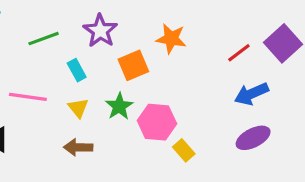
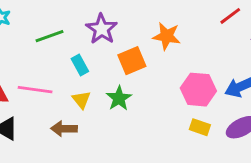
red line: (239, 53) -> (230, 16), moved
pink hexagon: (157, 122) -> (198, 90), moved
brown arrow: (78, 147) -> (64, 129), moved
yellow rectangle: (184, 150) -> (200, 127), moved, turned -30

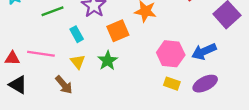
brown arrow: (64, 129) -> (64, 85), turned -132

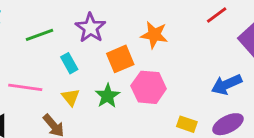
pink hexagon: (171, 54) -> (149, 87), moved

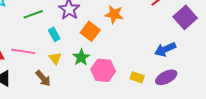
orange square: (120, 59) -> (90, 31), turned -30
pink hexagon: (149, 87) -> (103, 70), moved

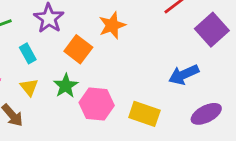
orange star: (114, 14) -> (112, 25), turned -30
yellow rectangle: (137, 77) -> (144, 114), size x1.5
purple ellipse: (166, 77) -> (206, 114), moved

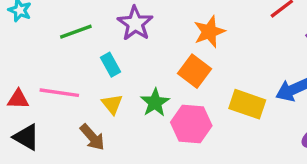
orange square: (78, 49) -> (195, 71), moved
yellow rectangle: (144, 114) -> (247, 104), moved

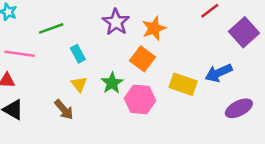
purple star: (135, 23) -> (116, 22), moved
pink line: (59, 93) -> (20, 54), moved

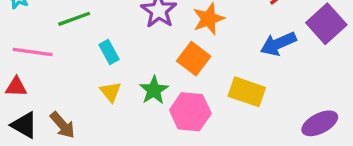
blue arrow: (219, 73) -> (278, 44), moved
brown arrow: (64, 110) -> (63, 125), moved

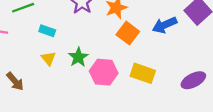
cyan rectangle: (109, 52) -> (47, 31), turned -42
orange square: (194, 59) -> (128, 33), moved
yellow rectangle: (247, 92) -> (143, 73), moved

